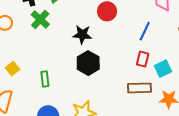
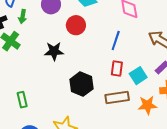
black hexagon: (88, 63) -> (82, 84), moved

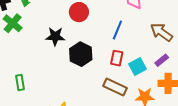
black hexagon: (82, 84) -> (81, 54), moved
brown rectangle: (117, 97) -> (115, 87), turned 30

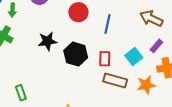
red circle: (79, 12) -> (78, 12), moved
red rectangle: (117, 58) -> (105, 59), moved

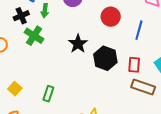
black star: (47, 41) -> (78, 44), turned -30
green rectangle: (21, 93) -> (48, 94), turned 35

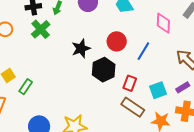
red circle: (111, 17) -> (117, 41), moved
green rectangle: (48, 94) -> (26, 87), moved

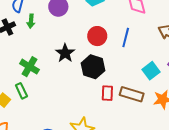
green cross: (41, 29) -> (30, 67), moved
red rectangle: (130, 83) -> (107, 93), moved
green rectangle: (26, 87) -> (21, 91), moved, turned -42

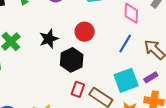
blue line: (126, 38) -> (125, 44), moved
cyan square: (151, 71) -> (126, 80), size x1.4

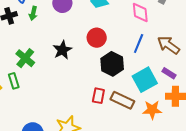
black hexagon: (72, 60) -> (112, 64), moved
purple rectangle: (151, 77) -> (169, 73), turned 72

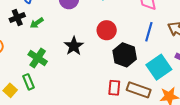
green arrow: (33, 13) -> (37, 23), moved, turned 48

